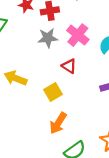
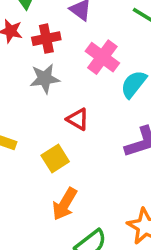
pink cross: (78, 35) -> (102, 57), moved

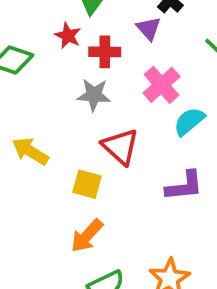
red triangle: (78, 119) -> (120, 147), size x1.5
yellow square: (55, 159) -> (87, 184), turned 36

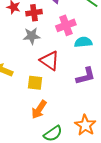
pink cross: (161, 85) -> (66, 25), turned 30
cyan semicircle: (189, 121) -> (83, 42), turned 42

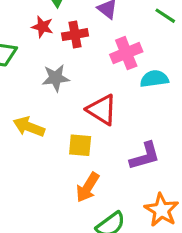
gray star: (32, 36) -> (56, 78), moved
purple L-shape: (86, 76) -> (145, 156), moved

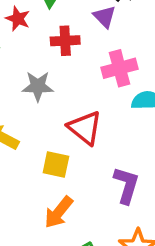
red star: (42, 27) -> (18, 19), moved
purple L-shape: (145, 156) -> (126, 185), turned -64

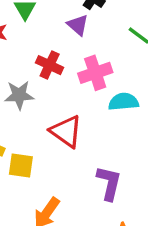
red cross: (65, 41) -> (50, 65), moved, turned 32
yellow square: (56, 164) -> (21, 165), moved

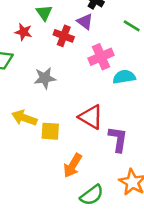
red cross: (50, 65) -> (64, 36), moved
red triangle: (66, 131) -> (91, 117), moved

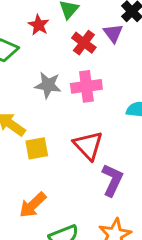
pink cross: (101, 57) -> (86, 86), moved
yellow square: (50, 131) -> (37, 148), turned -30
orange arrow: (73, 165) -> (33, 205), moved

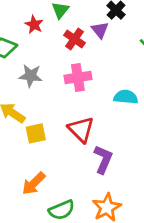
gray star: (48, 85) -> (31, 76), moved

